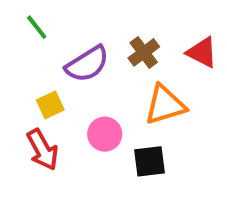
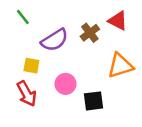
red triangle: (202, 52) -> (118, 21), moved
yellow square: (50, 105) -> (31, 66), turned 35
orange triangle: (165, 105) -> (120, 66), moved

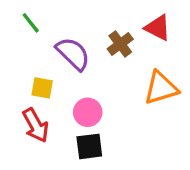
purple semicircle: (55, 40) -> (73, 54), turned -104
black square: (94, 101) -> (89, 146), moved

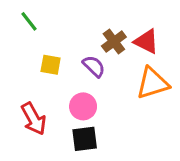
red triangle: (158, 28) -> (146, 42), moved
purple semicircle: (73, 54) -> (94, 66), moved, size x0.7
yellow square: (42, 88) -> (51, 65), moved

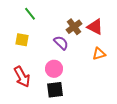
green line: (29, 21) -> (30, 14), moved
yellow square: (51, 65) -> (22, 40), moved
orange triangle: (153, 83) -> (99, 54), size x0.6

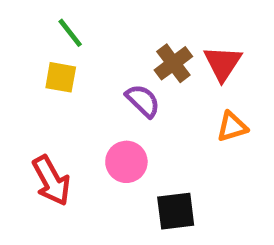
red triangle: (95, 27) -> (223, 63), turned 36
yellow square: (22, 40) -> (61, 77), moved
black square: (55, 90) -> (176, 211), moved

